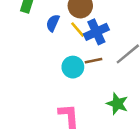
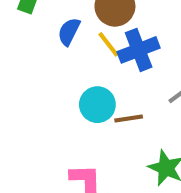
brown line: (93, 61) -> (129, 118), moved

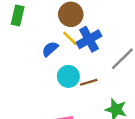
blue semicircle: (69, 32) -> (50, 49), moved, turned 30

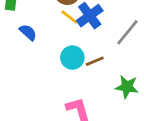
blue semicircle: (50, 49) -> (28, 32), moved, turned 90

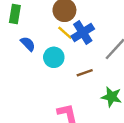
cyan circle: (72, 58) -> (54, 57), moved

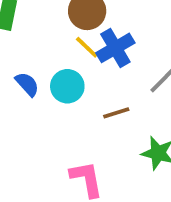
blue semicircle: (28, 44) -> (27, 84), moved

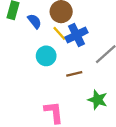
blue semicircle: (27, 84) -> (34, 21), moved

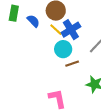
cyan circle: (46, 56) -> (63, 49), moved

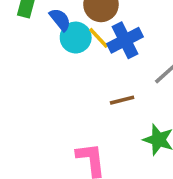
cyan circle: (63, 49) -> (76, 38), moved

